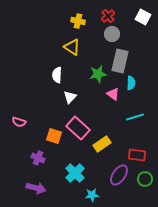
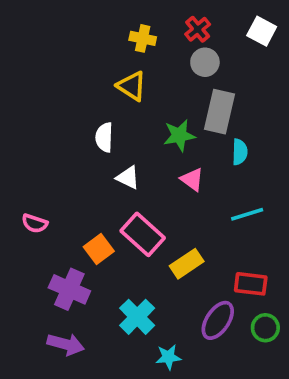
pink triangle: (113, 94) -> (192, 179), moved
white triangle: (70, 97) -> (128, 178), turned -48
orange square: (54, 136) -> (99, 249), turned 35
purple cross: (38, 158) -> (69, 289), size x1.5

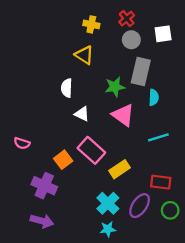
white square: (262, 31) -> (163, 34), moved, turned -36
pink triangle: (192, 179) -> (123, 115), size x1.5
cyan cross: (137, 317) -> (108, 203), moved

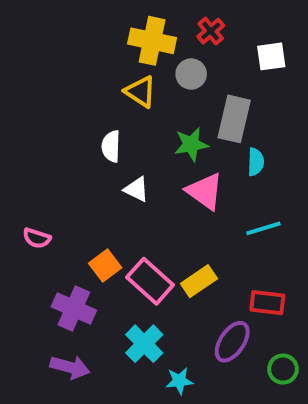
yellow cross: (91, 24) -> (152, 41), size x1.6
gray circle: (131, 40) -> (191, 74), moved
pink rectangle: (91, 150) -> (150, 281), moved
cyan cross: (108, 203) -> (144, 344), moved
green circle: (170, 210) -> (283, 369), moved

